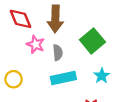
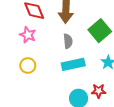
pink star: (36, 44) -> (28, 35), moved

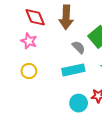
gray semicircle: (68, 41) -> (79, 47), moved, turned -40

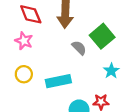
cyan rectangle: (73, 70) -> (58, 81), moved

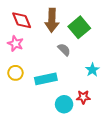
green square: (102, 36) -> (79, 27), moved

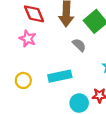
yellow circle: (15, 73) -> (23, 80), moved

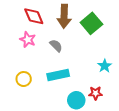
gray semicircle: (79, 45) -> (56, 46), moved

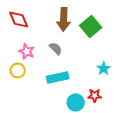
red diamond: (34, 16) -> (19, 19), moved
pink star: (28, 40) -> (27, 51), moved
yellow circle: (24, 79) -> (18, 70), moved

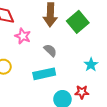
gray semicircle: (56, 48) -> (50, 50), moved
pink star: (27, 51) -> (23, 36), moved

